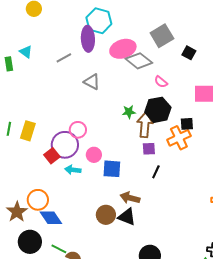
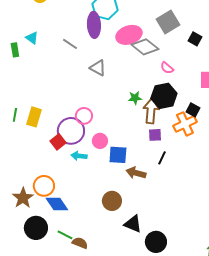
gray line: (64, 58) -> (70, 44), turned 63
black square: (187, 124) -> (193, 110), turned 32
brown arrow: (130, 198) -> (136, 173), moved
black triangle: (127, 217) -> (133, 224), moved

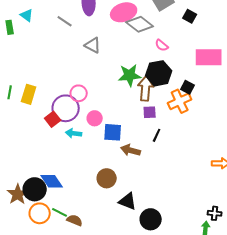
green star: (135, 98) -> (130, 75), size x1.6
orange circle: (44, 186) -> (40, 213), moved
brown star: (23, 198) -> (18, 194), moved
black circle: (36, 228) -> (35, 189), moved

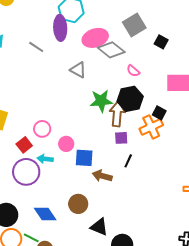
gray triangle: (93, 45) -> (78, 70), moved
pink circle: (79, 93) -> (42, 129), moved
purple circle: (66, 108) -> (26, 172), moved
blue diamond: (52, 181) -> (45, 214), moved

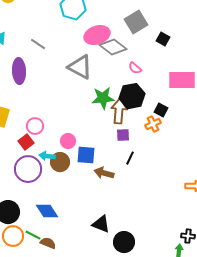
purple ellipse: (60, 28) -> (19, 71), moved
gray triangle: (78, 70) -> (80, 67), size x1.5
orange cross: (151, 127) -> (153, 124), size x0.7
pink circle: (42, 129) -> (35, 126), moved
brown circle: (78, 204) -> (60, 162), moved

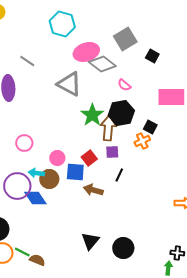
green star: (103, 98) -> (92, 115), turned -30
red square: (26, 142) -> (89, 158), moved
blue diamond: (47, 211) -> (35, 198), moved
black triangle: (101, 224) -> (90, 241), turned 48
black circle: (124, 242) -> (123, 248), moved

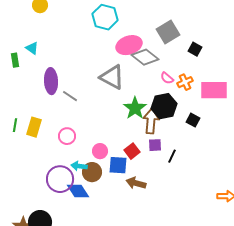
gray line: (27, 61) -> (70, 96), moved
orange cross: (142, 141) -> (185, 82), moved
black line: (119, 175) -> (172, 156), moved

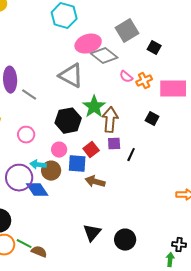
black hexagon: (164, 106) -> (68, 121), moved

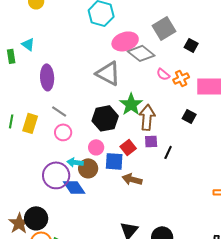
gray line: (29, 95) -> (59, 111), moved

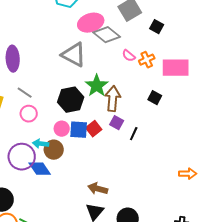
purple square: (151, 141) -> (117, 123), turned 32
blue square: (114, 161) -> (79, 130), moved
brown arrow: (132, 179) -> (98, 189), moved

